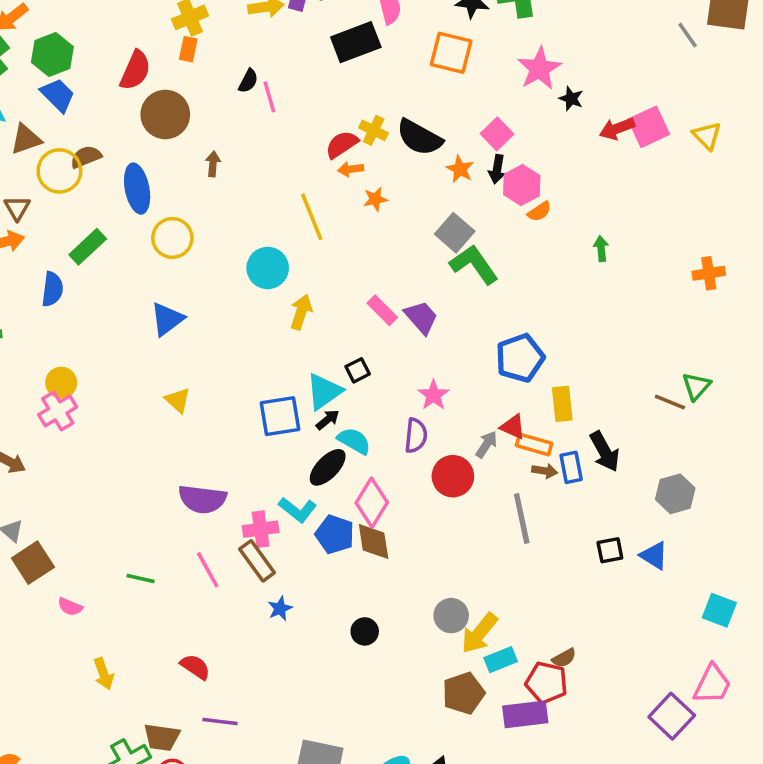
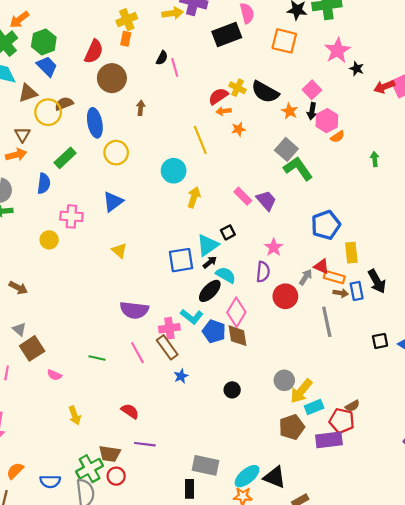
pink cross: (58, 411) -> (71, 216), moved, turned 35

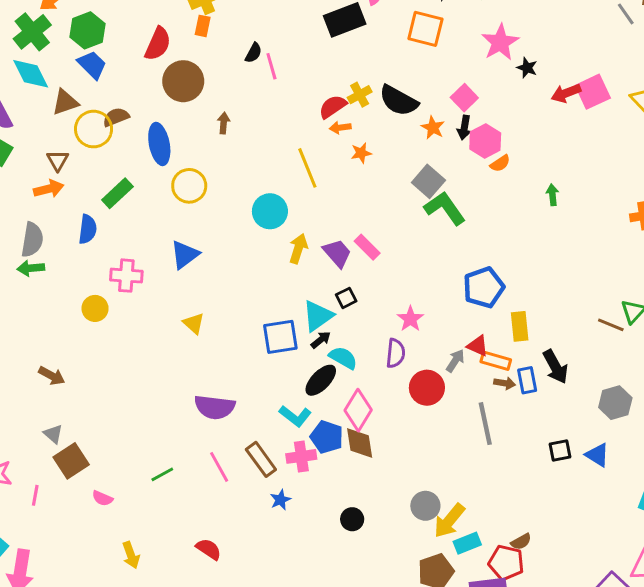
yellow cross: (237, 88) -> (360, 95), turned 35
purple trapezoid: (266, 200) -> (337, 253), moved
pink cross: (169, 328) -> (301, 456), moved
green line: (97, 358) -> (162, 474), turned -42

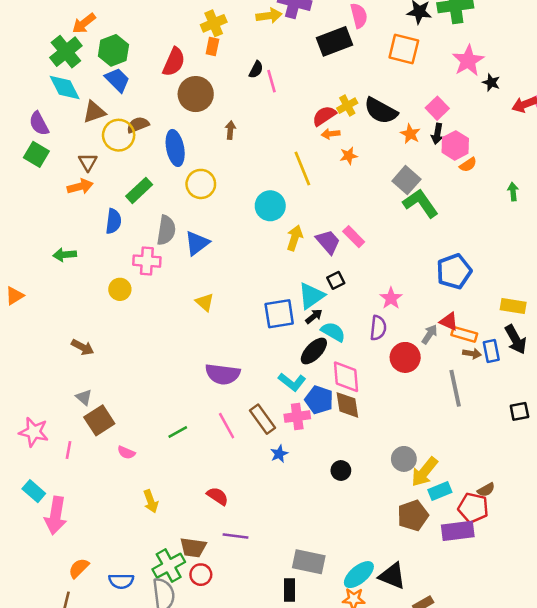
gray semicircle: (32, 240) -> (166, 230), moved
yellow rectangle: (520, 326) -> (513, 306), moved, turned -75
pink diamond: (358, 410) -> (346, 377), turned -36

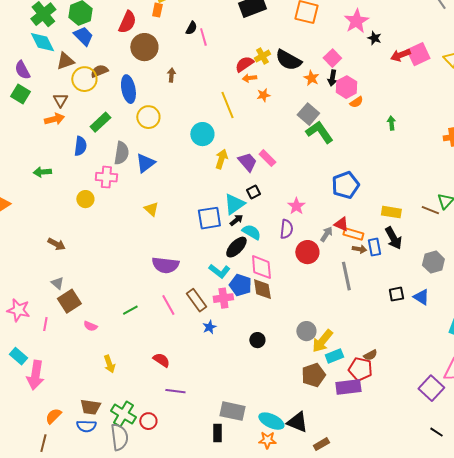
brown trapezoid: (193, 548) -> (90, 407), moved
green cross: (169, 566) -> (123, 414), turned -30
cyan ellipse: (359, 575) -> (271, 421), turned 65

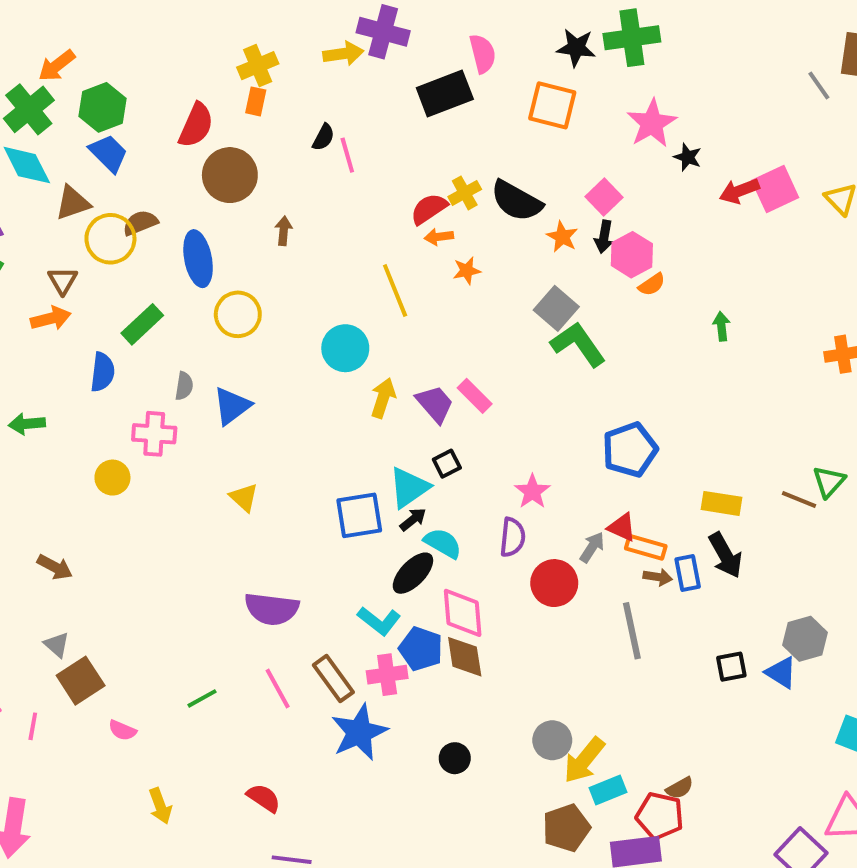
gray semicircle: (121, 153) -> (184, 386), size x0.6
gray hexagon: (433, 262) -> (805, 639), moved
blue star: (209, 327) -> (359, 732), size x2.0

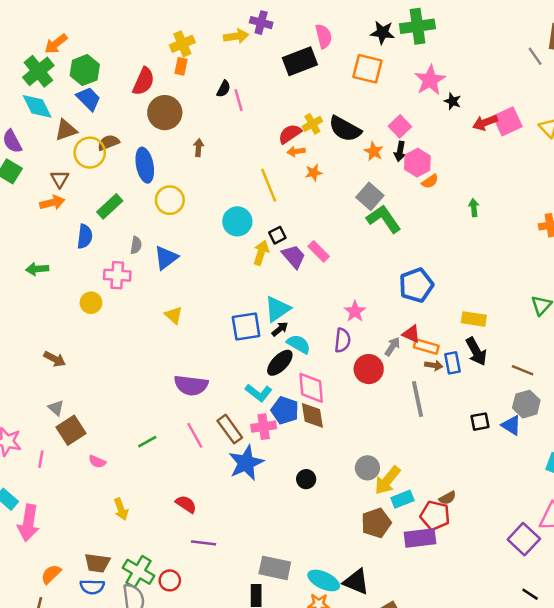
purple cross: (383, 32) -> (261, 23), size x0.7
black square: (447, 464) -> (277, 235), moved
brown line: (799, 499) -> (523, 370), moved

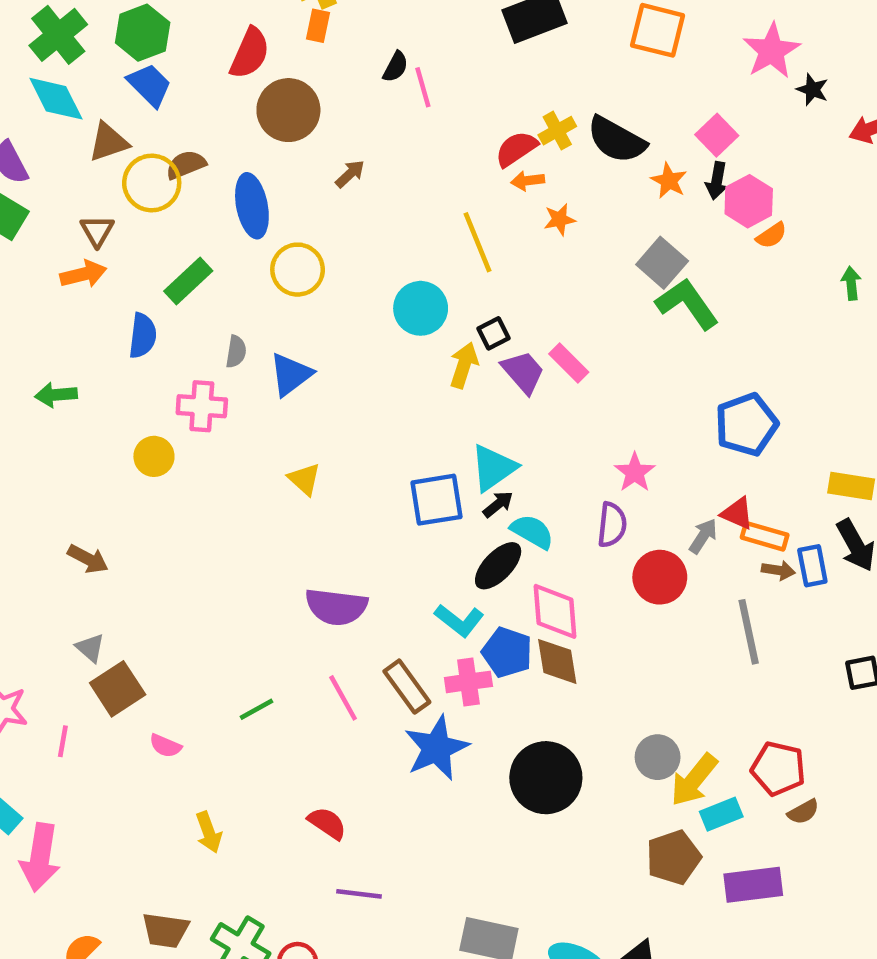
brown arrow: (199, 148) -> (350, 174), turned 42
black circle: (306, 479) -> (546, 778), size x2.0
red pentagon: (435, 515) -> (778, 769), moved

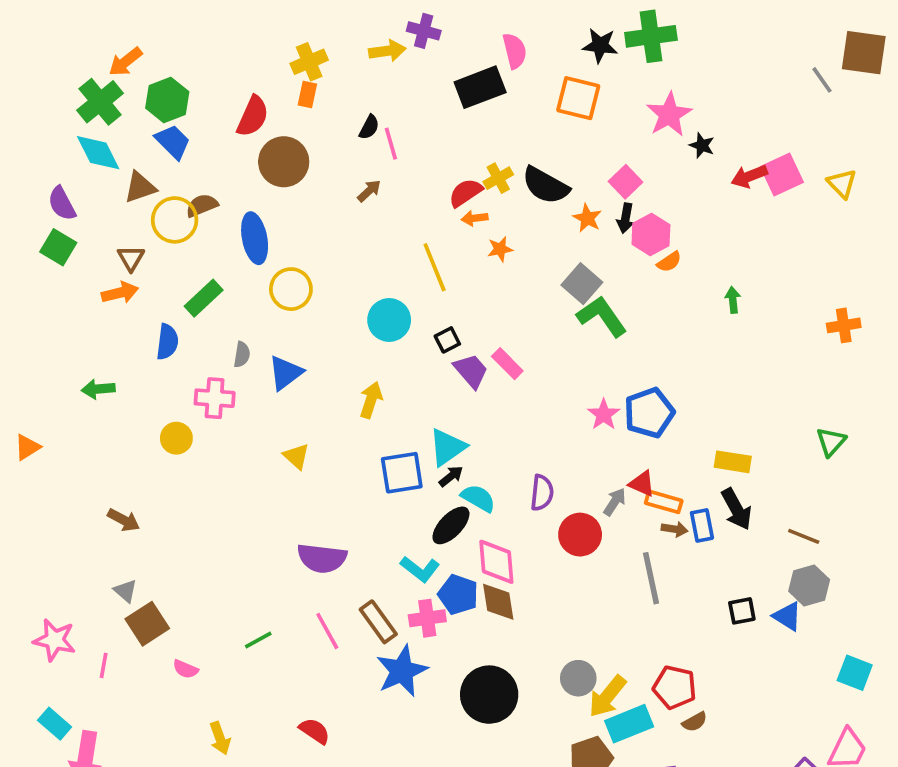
brown arrow: (350, 174) -> (369, 191), moved
yellow arrow: (464, 365) -> (371, 400), moved
pink star: (635, 472) -> (604, 415), moved
cyan rectangle: (721, 814) -> (629, 724), size x1.4

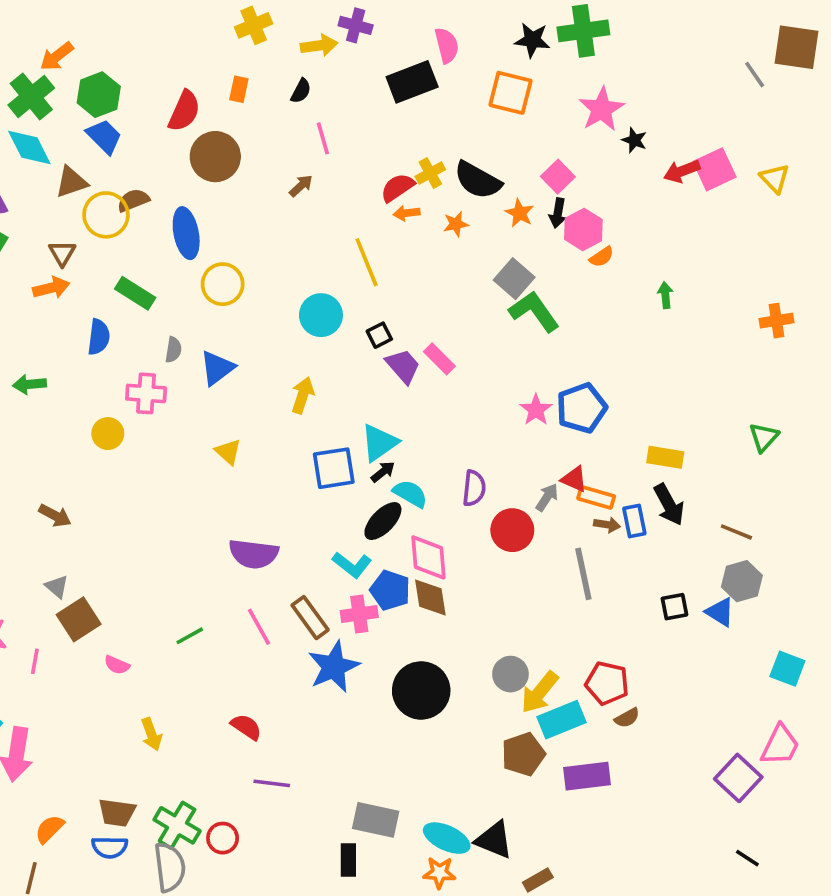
yellow cross: (309, 62) -> (254, 25), moved
black semicircle: (369, 127) -> (301, 91), moved
orange star: (500, 249) -> (456, 224), moved
green rectangle: (204, 298) -> (135, 293), turned 75

